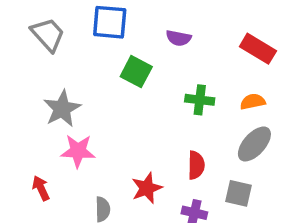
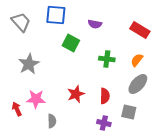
orange semicircle: (253, 102) -> (137, 60), turned -40
pink star: (78, 151) -> (36, 99), moved
red star: (147, 188) -> (76, 94), moved

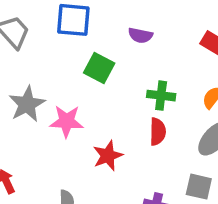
red semicircle: (105, 96) -> (158, 132), moved
pink star: (36, 99) -> (67, 121), moved

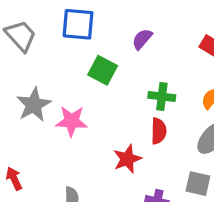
purple semicircle: (140, 35) -> (142, 39), turned 120
red star: (108, 156) -> (127, 159), moved

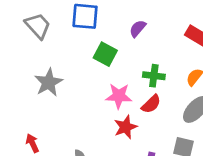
pink star: (71, 121) -> (119, 96), moved
red semicircle: (159, 131) -> (151, 104), turned 45

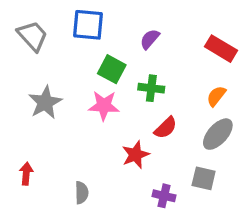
green cross: (154, 76) -> (151, 88), moved
pink star: (119, 96) -> (104, 106), moved
red arrow: (32, 143) -> (26, 174), turned 30

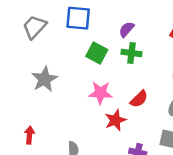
gray trapezoid: (33, 36) -> (35, 27), turned -95
green cross: (151, 88) -> (132, 53), moved
pink star: (104, 106) -> (100, 93), moved

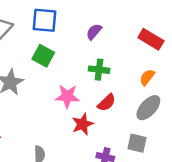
green square: (97, 53) -> (43, 56), moved
green cross: (132, 53) -> (99, 70), moved

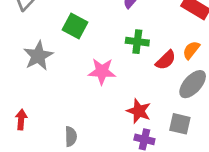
red semicircle: (107, 103) -> (166, 60), moved
red star: (83, 124) -> (139, 111), moved, turned -30

